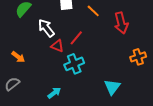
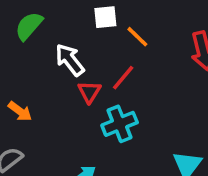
orange line: (93, 11) -> (137, 37), moved
red triangle: (57, 46) -> (89, 92), turned 40

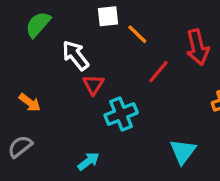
red line: (123, 78) -> (158, 72), moved

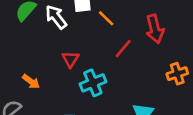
white arrow: (75, 55) -> (56, 17), moved
orange arrow: (30, 103) -> (31, 82), moved

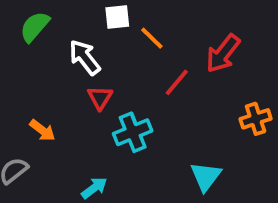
white arrow: (56, 17) -> (85, 57), moved
red arrow: (155, 29) -> (223, 54), turned 52

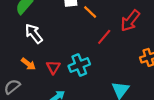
white arrow: (85, 57) -> (34, 34), moved
red triangle: (100, 98) -> (53, 67), moved

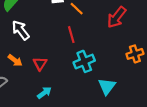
red line: (104, 37) -> (71, 35), moved, turned -56
cyan cross: (79, 65) -> (84, 61), moved

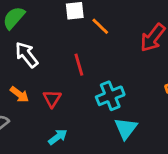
red line: (71, 35) -> (79, 65), moved
cyan triangle: (107, 86) -> (126, 128), moved

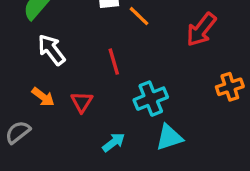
cyan triangle: (126, 128) -> (169, 137), turned 35
cyan arrow: (58, 137) -> (114, 142), moved

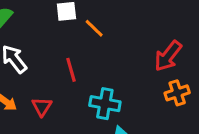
red arrow: (201, 30) -> (168, 56), moved
cyan cross: (151, 99) -> (105, 104), turned 32

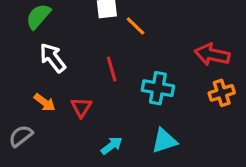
red arrow: (168, 56) -> (212, 55), turned 64
cyan cross: (105, 104) -> (158, 88), moved

